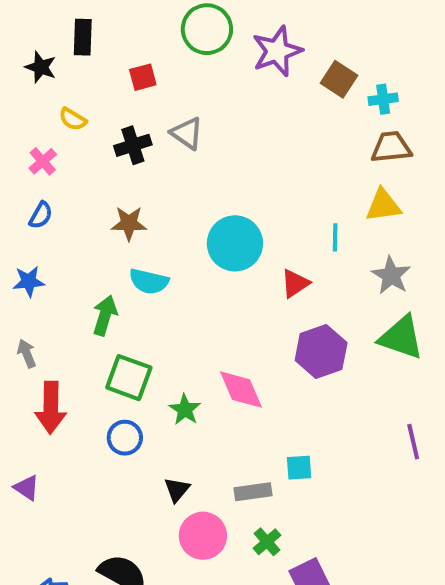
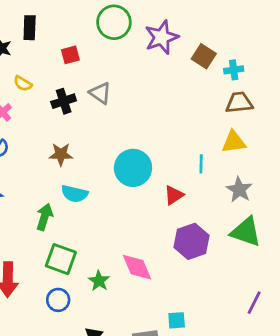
purple line: (413, 442) -> (254, 303), turned 40

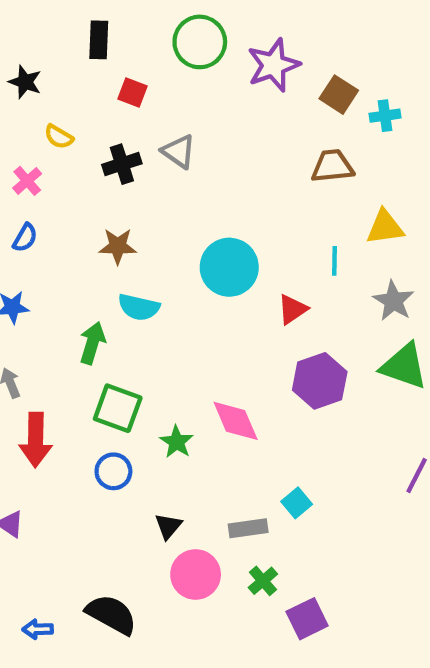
black rectangle: (30, 28) -> (99, 40), moved
red square: (70, 55) -> (132, 92), turned 36
brown trapezoid: (239, 103) -> (332, 166), moved
cyan square: (177, 320) -> (297, 503), turned -36

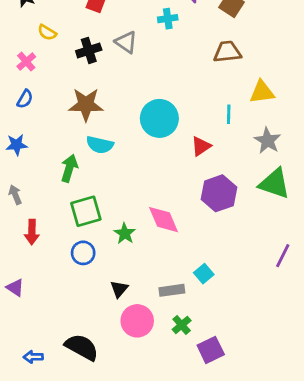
cyan cross: (385, 116) -> (168, 19), moved
brown star: (118, 246) -> (86, 105), size x1.4
green square: (118, 408) -> (86, 211), turned -36
red arrow: (36, 440) -> (32, 232), size x0.7

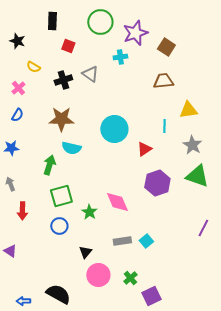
gray rectangle: (172, 290) -> (122, 241), moved

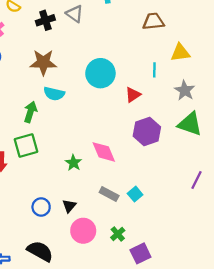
green square: (61, 196) -> (26, 145), moved
blue circle: (59, 226) -> (41, 207), moved
gray rectangle: (122, 241) -> (109, 194), turned 36

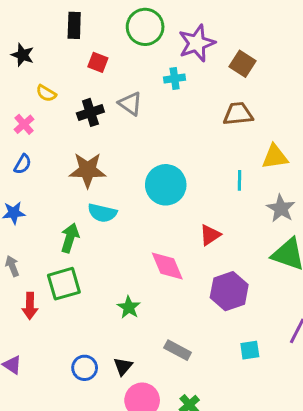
red triangle: (133, 95) -> (210, 235), moved
purple hexagon: (147, 131) -> (229, 291), moved
pink diamond: (104, 152) -> (167, 266), moved
cyan square: (135, 194) -> (250, 350), moved, turned 32

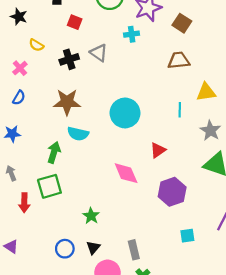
green star: (129, 307) -> (91, 216), moved
gray rectangle: (178, 350) -> (134, 250), moved, turned 48

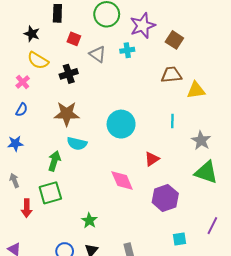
black star: (19, 17) -> (32, 34), moved
yellow semicircle: (36, 45) -> (38, 60), size x1.5
gray triangle: (99, 53) -> (97, 54), moved
yellow triangle: (206, 92) -> (196, 90), moved

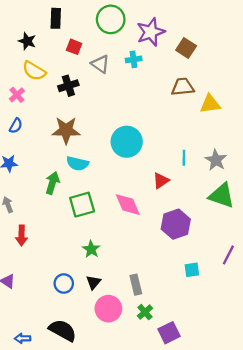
cyan line: (172, 121) -> (184, 158), moved
green square: (50, 193) -> (82, 205), moved

